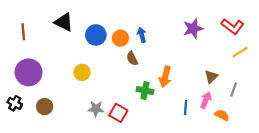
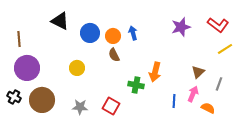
brown line: (23, 32) -> (19, 39), moved
brown semicircle: (132, 58) -> (114, 55), moved
brown circle: (45, 107) -> (42, 100), size x1.6
gray star: (96, 109) -> (80, 107), moved

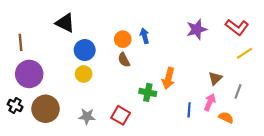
blue circle: (90, 33) -> (85, 50), moved

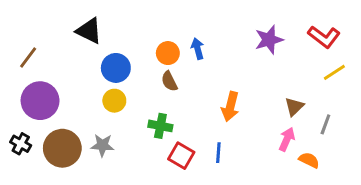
brown line: (21, 42) -> (28, 58), turned 42
green cross: (148, 92) -> (160, 126), moved
blue line: (189, 110) -> (218, 153), moved
red square: (121, 115) -> (181, 156), moved
gray star: (87, 116) -> (102, 145), moved

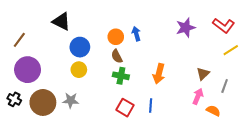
green cross: (160, 126) -> (121, 76), moved

